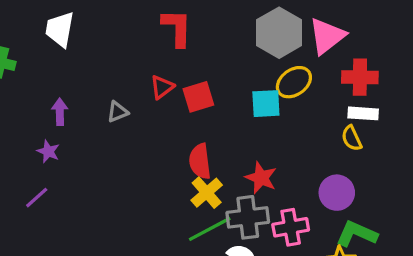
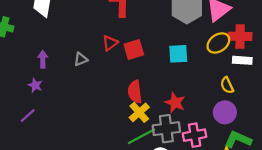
yellow ellipse: (294, 82) -> (218, 43), moved
yellow semicircle: (352, 138) -> (227, 85), moved

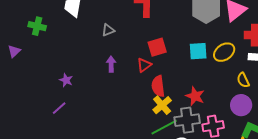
red triangle: (110, 43) -> (144, 65), moved
yellow ellipse: (218, 43) -> (224, 52), moved
purple arrow: (43, 59) -> (111, 64), moved
gray triangle: (81, 59) -> (108, 30), moved

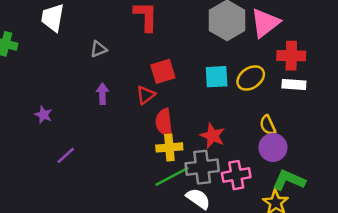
yellow semicircle: (243, 80) -> (268, 125), moved
yellow cross: (162, 105) -> (169, 147), turned 36
purple line: (59, 108) -> (66, 155), moved

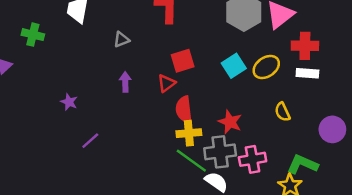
cyan square: (217, 77) -> (234, 66), turned -30
purple circle: (273, 147) -> (332, 129), moved
green line: (172, 176) -> (191, 161), turned 64

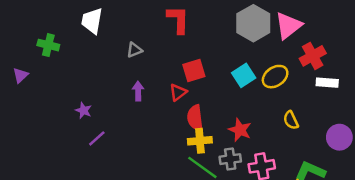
red cross: (305, 46) -> (313, 56), turned -30
white rectangle: (307, 73) -> (327, 83), moved
purple line: (90, 141) -> (97, 138), moved
gray cross: (220, 152) -> (230, 159), size x0.7

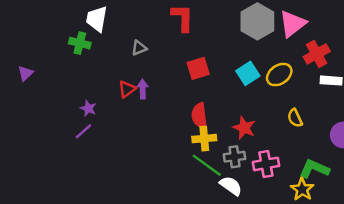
green cross: (48, 45) -> (80, 43), moved
red triangle: (178, 92) -> (127, 89), moved
purple line: (97, 138) -> (83, 131), moved

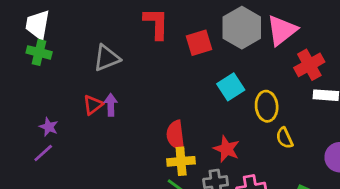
white trapezoid: (97, 19) -> (38, 25), moved
gray triangle: (139, 48) -> (107, 58), size x1.5
red square: (198, 68) -> (199, 43), moved
yellow ellipse: (279, 75) -> (267, 106), moved, turned -60

